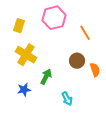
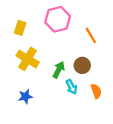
orange semicircle: (95, 70) -> (96, 91), moved
green arrow: (46, 77) -> (59, 70), moved
cyan arrow: (67, 99) -> (72, 87), moved

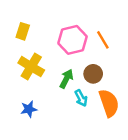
pink hexagon: (58, 19) -> (73, 40), moved
orange semicircle: (96, 91) -> (109, 103), size x1.6

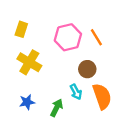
green arrow: (66, 79) -> (57, 108), moved

